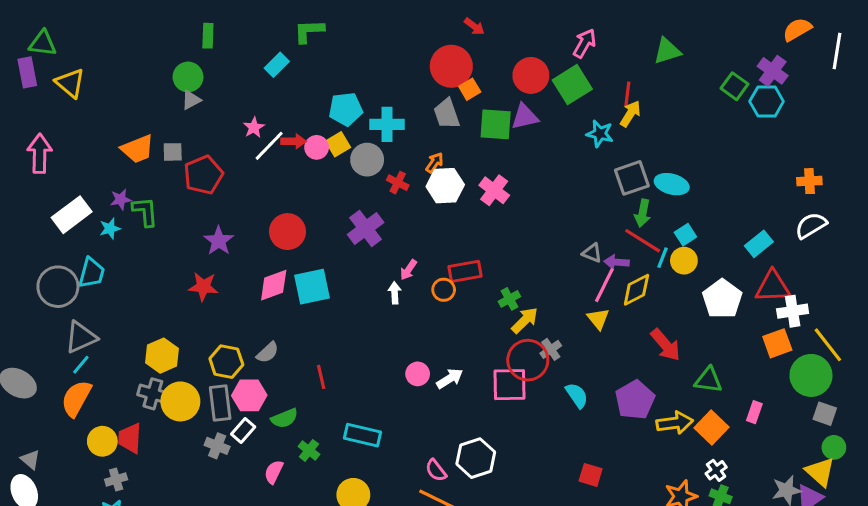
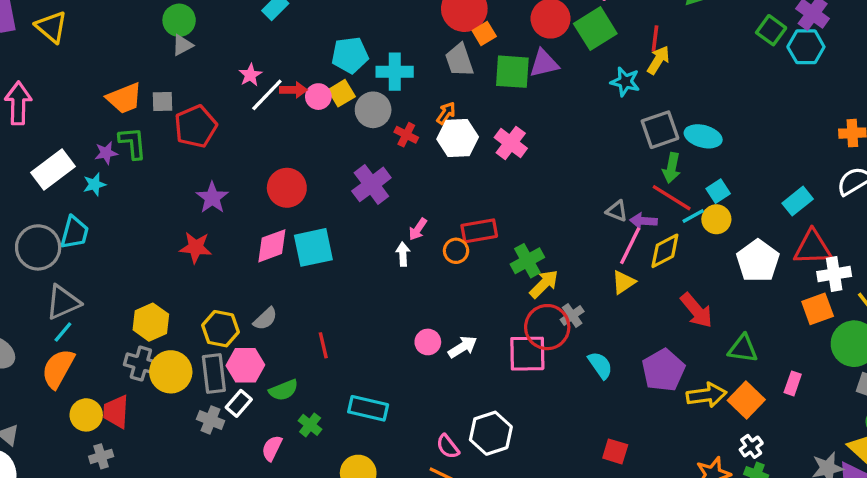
green L-shape: (145, 212) -> (133, 143), moved
cyan line: (663, 258) -> (693, 216), turned 40
green cross: (509, 299) -> (527, 261), size x1.4
yellow triangle: (598, 319) -> (624, 282), turned 35

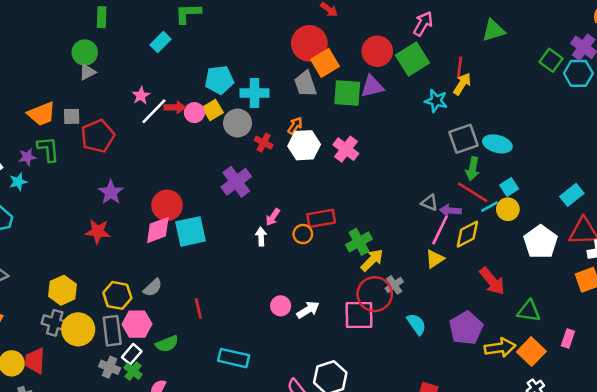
orange square: (484, 34) -> (325, 63), size x1.5
red circle: (287, 188) -> (167, 205), moved
green cross: (310, 425) -> (133, 371), moved

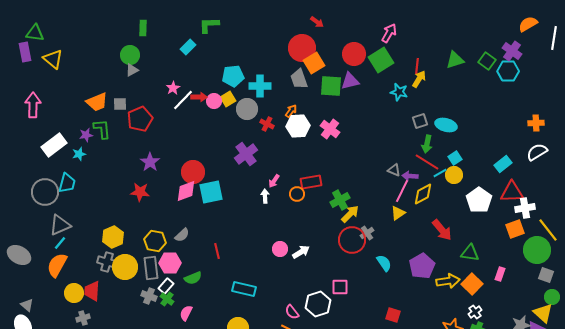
green triangle: (493, 30) -> (455, 60), moved
gray square: (463, 139) -> (420, 121), size x0.7
pink square: (359, 315) -> (340, 287), moved, size x0.7

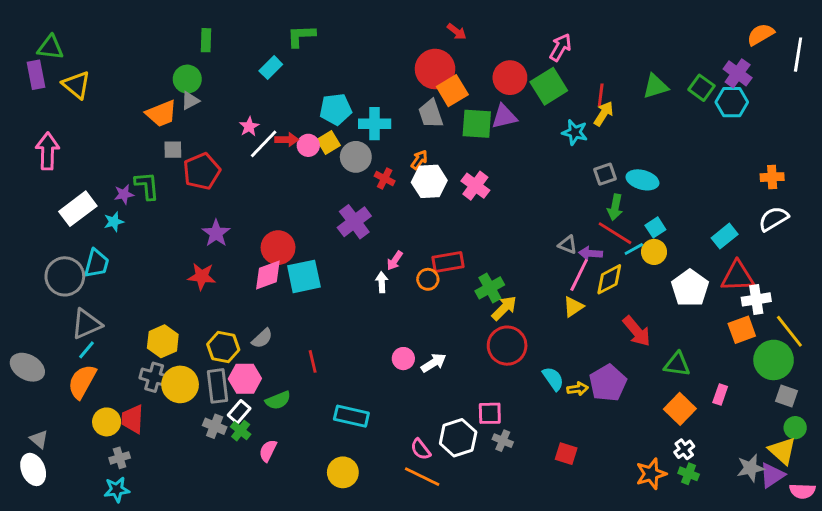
orange trapezoid: (97, 102) -> (161, 114), moved
gray cross: (367, 233) -> (503, 441), moved, turned -32
yellow arrow: (448, 281) -> (578, 389), moved, size x0.6

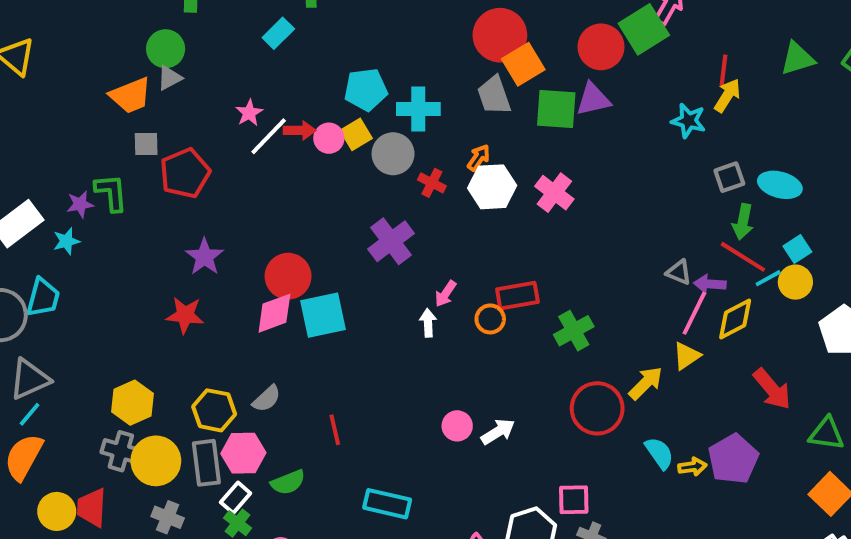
green square: (549, 86) -> (644, 29), moved
yellow arrow: (504, 308) -> (646, 383), moved
gray cross: (215, 426) -> (168, 517), moved

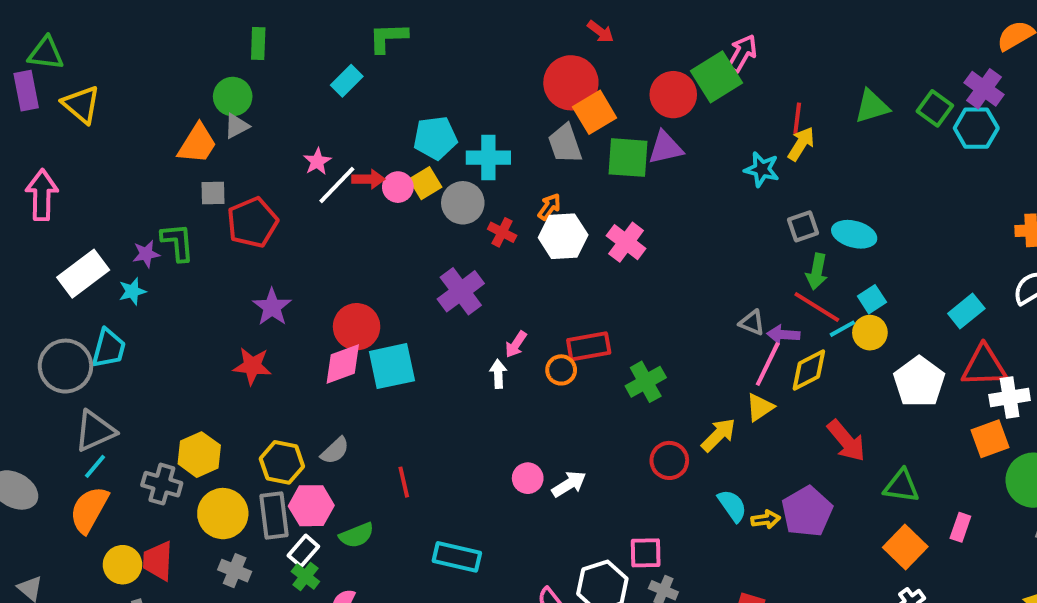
orange trapezoid: (131, 95) -> (197, 144), turned -36
red circle: (597, 408) -> (669, 460), size x0.7
gray cross: (121, 451) -> (162, 484), moved

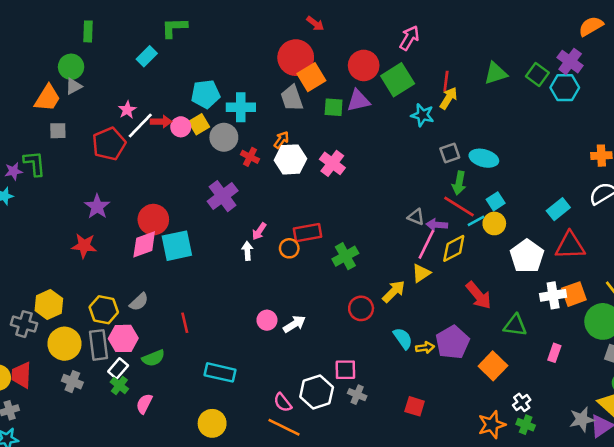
green square: (717, 77) -> (398, 80), moved
green square: (628, 158) -> (334, 107), size x0.7
red pentagon: (252, 222) -> (109, 144), moved
white cross: (1010, 398) -> (553, 295), moved
orange square: (905, 547) -> (493, 366), moved

